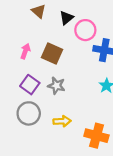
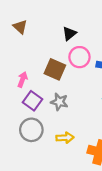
brown triangle: (39, 11) -> (20, 27), moved
pink circle: (85, 30) -> (79, 57), moved
pink arrow: (25, 51) -> (22, 79), moved

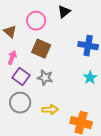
brown triangle: (20, 27) -> (10, 32), moved
black triangle: (69, 34) -> (64, 12), moved
pink circle: (79, 57) -> (36, 21), moved

